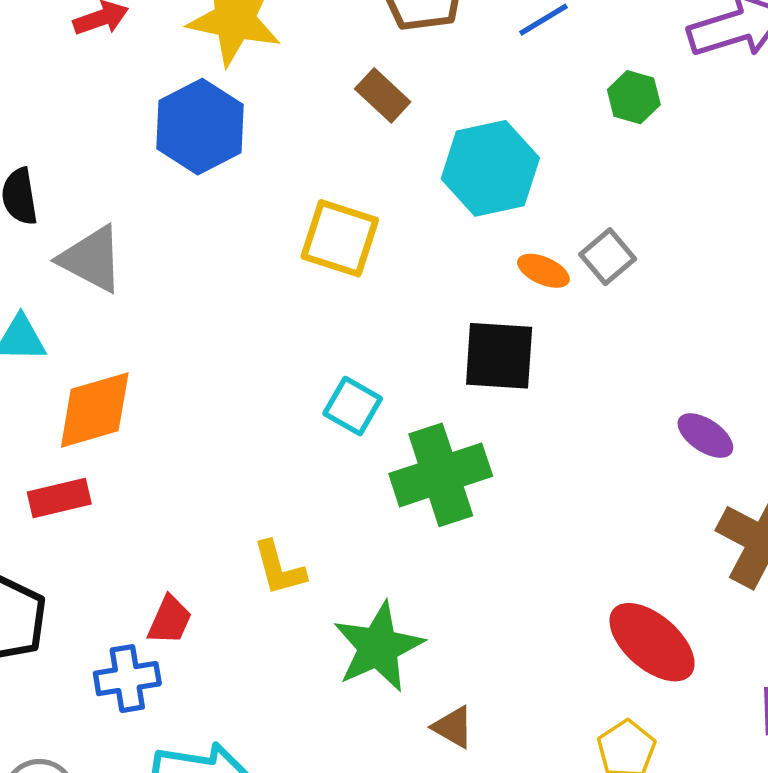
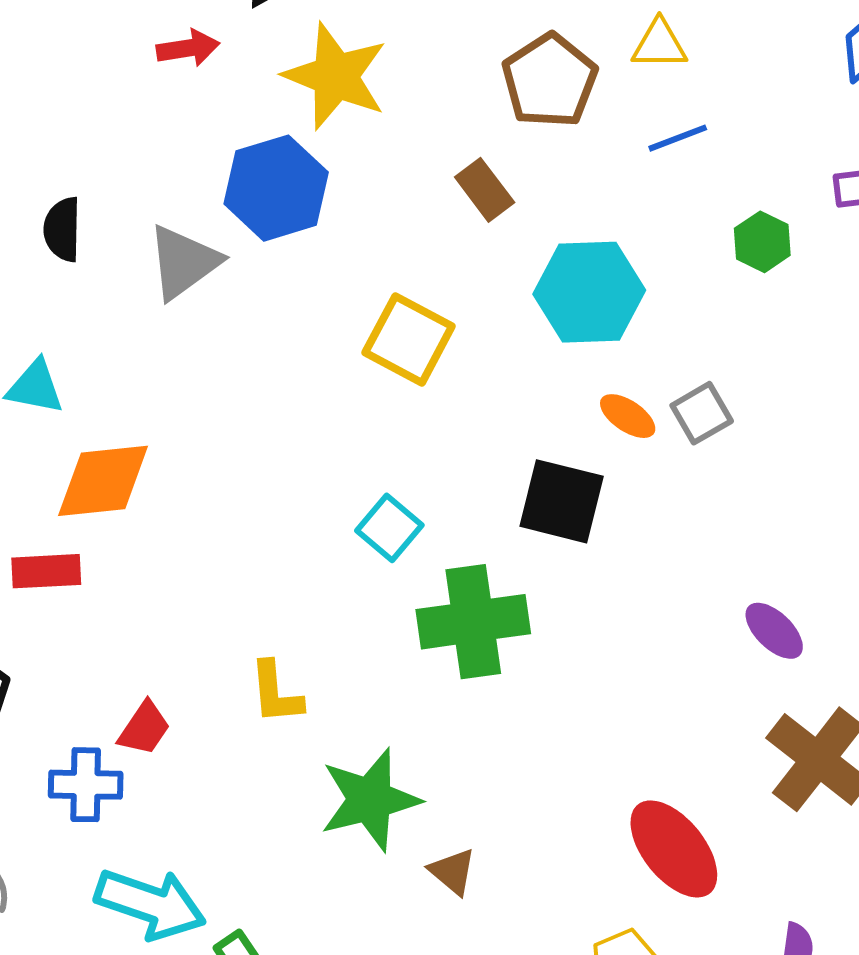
gray triangle: (92, 259) -> (184, 262), moved, turned 46
brown triangle: (453, 727) -> (453, 871), moved

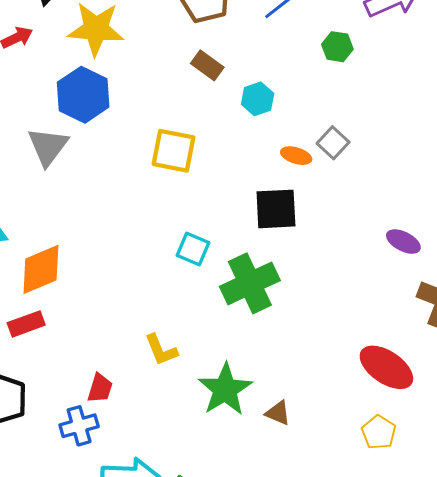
brown rectangle: (485, 190) -> (207, 65), moved
cyan hexagon: (589, 292) -> (258, 99), size x0.6

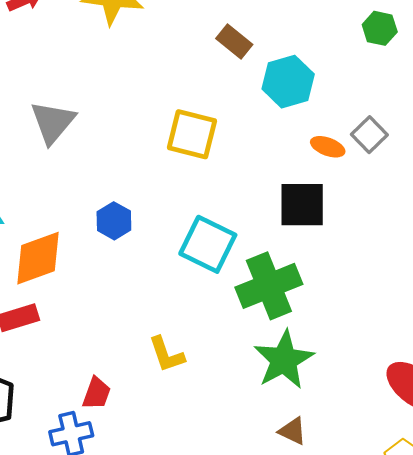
blue hexagon: (83, 95) -> (114, 221), moved, size x0.6
cyan hexagon: (258, 99) -> (288, 82), size x1.4
cyan square: (193, 249) -> (208, 244), size x1.5
green star: (225, 389) -> (284, 360), moved

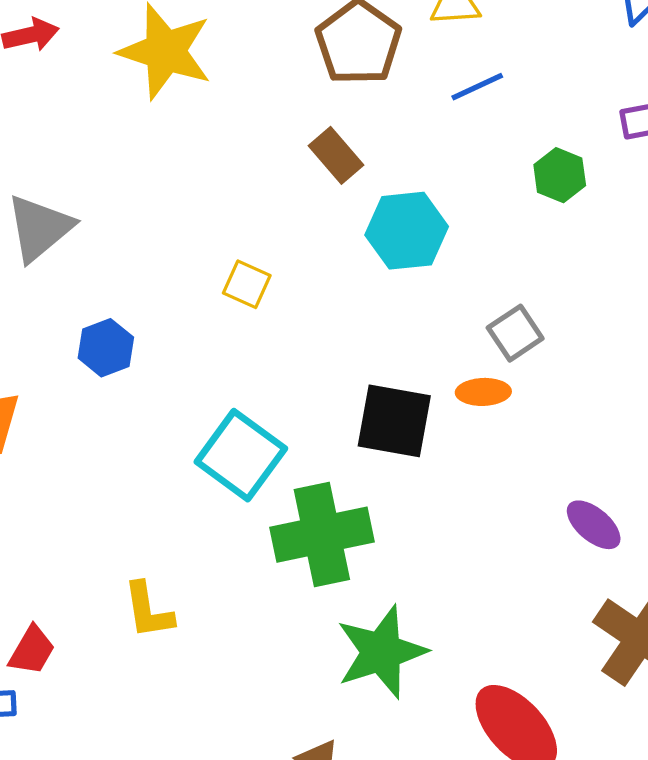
yellow square: (192, 134) -> (247, 284), size x0.6
orange ellipse: (328, 147) -> (483, 392), moved, turned -32
blue hexagon: (114, 221) -> (106, 348), moved
green star: (284, 360) -> (381, 652), moved

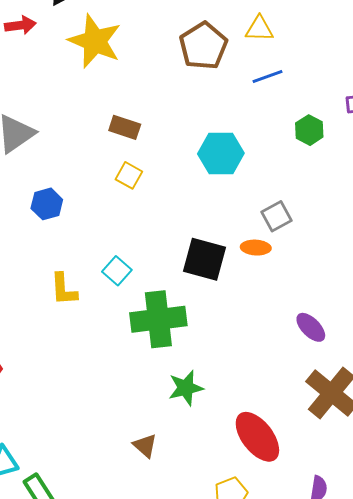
brown rectangle: (336, 155) -> (125, 127), moved, turned -36
cyan square: (241, 455) -> (117, 271), size x0.6
yellow L-shape: (148, 610) -> (64, 289), moved
green star: (381, 652) -> (186, 388), size x0.7

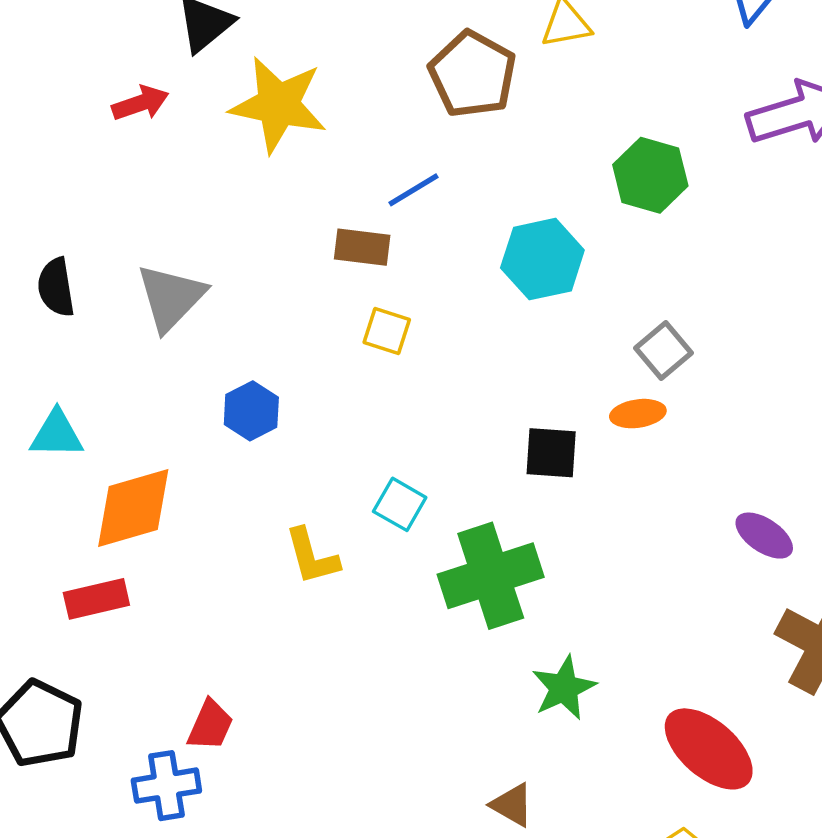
blue line: (268, 76) -> (414, 190), moved
green hexagon: (309, 130) -> (650, 175), moved, size x1.4
black square: (205, 259) -> (551, 453), size x0.7

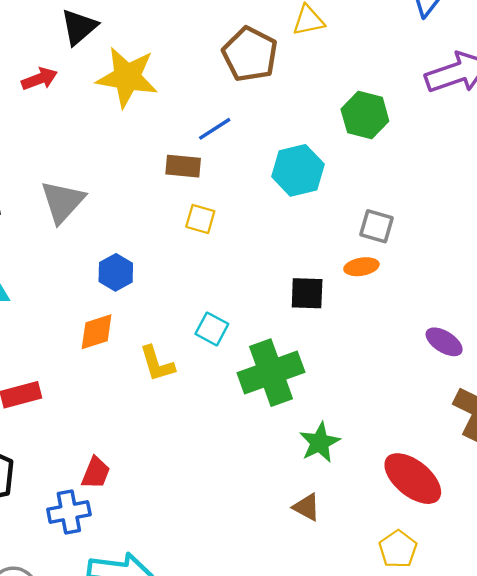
gray square: (663, 351) -> (377, 226), turned -32
orange diamond: (133, 508) -> (97, 332), moved, size x0.7
brown triangle: (512, 805) -> (307, 507), moved

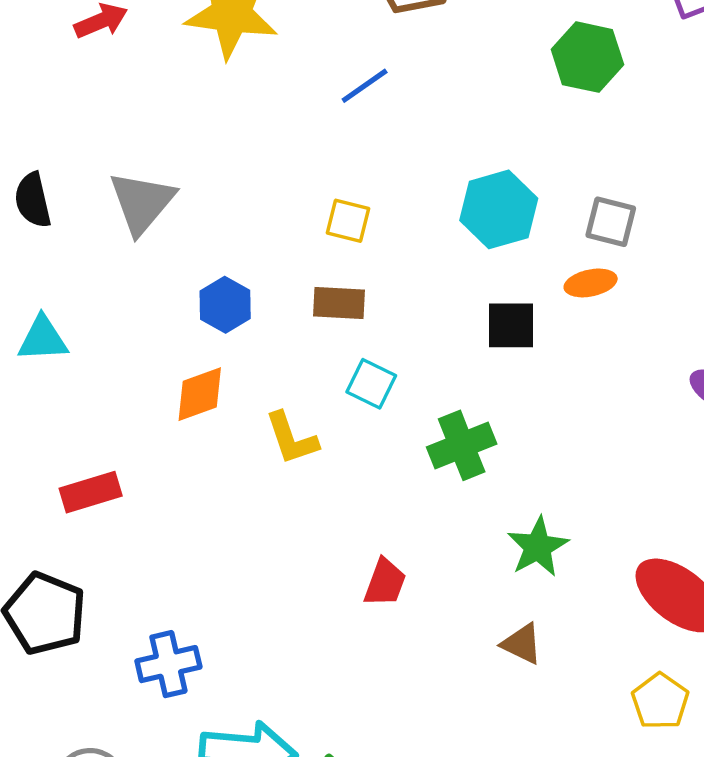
brown rectangle: (183, 166) -> (339, 303), moved
cyan hexagon: (298, 170) -> (499, 209), moved
green cross: (271, 373) -> (462, 445), size x0.7
red trapezoid: (96, 473) -> (385, 583), moved

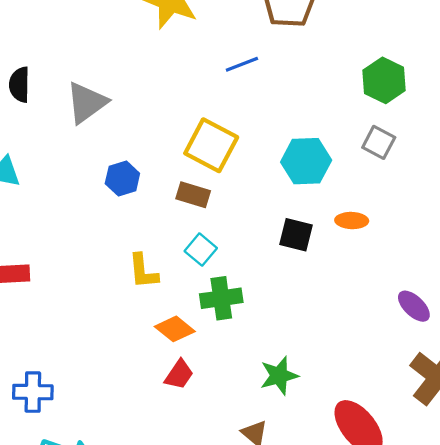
yellow square: (348, 221) -> (211, 145), size x1.8
gray square: (611, 222) -> (379, 142), moved
orange diamond: (200, 394) -> (175, 329), moved, turned 45
green cross: (462, 445) -> (221, 298), moved

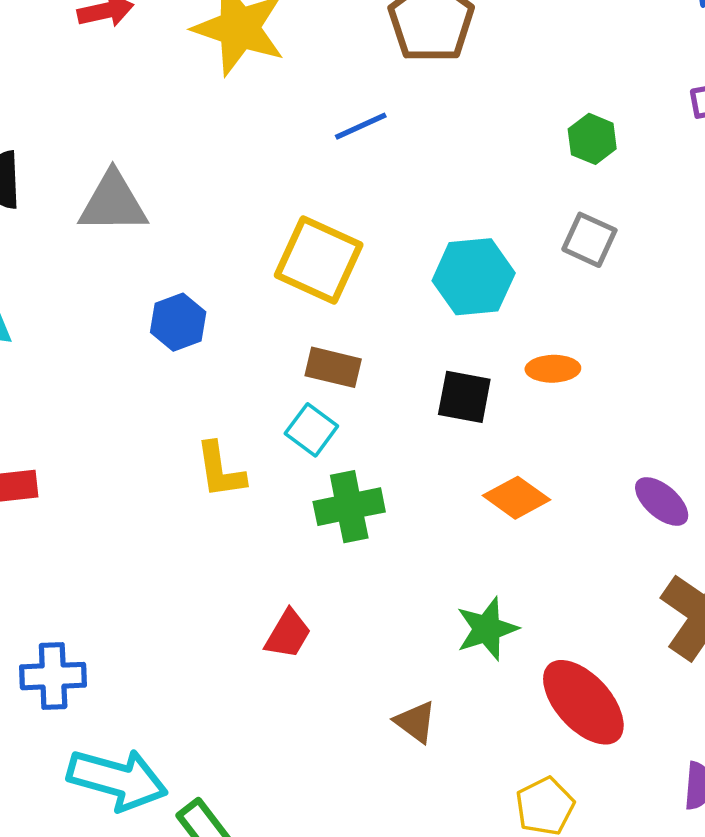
green hexagon: (384, 80) -> (592, 139), size x0.7
gray triangle: (87, 103) -> (113, 203), turned 39
brown rectangle: (193, 195) -> (333, 367), moved
orange diamond: (175, 329) -> (516, 498), moved
green star: (279, 376) -> (487, 629), moved

